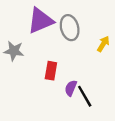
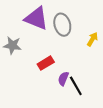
purple triangle: (41, 21) -> (36, 18), turned 45
red rectangle: (51, 71) -> (46, 63), turned 49

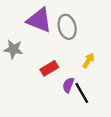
yellow arrow: (92, 39) -> (88, 60), moved

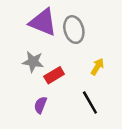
gray star: (13, 49) -> (33, 62), moved
purple semicircle: (68, 85) -> (40, 105), moved

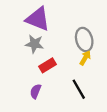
gray ellipse: (74, 30) -> (84, 40), moved
gray star: (33, 62) -> (34, 44), moved

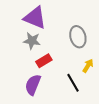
yellow arrow: (85, 58) -> (88, 66), moved
purple semicircle: (36, 91) -> (33, 85), size x1.5

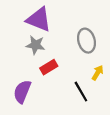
purple semicircle: (33, 85) -> (22, 92), moved

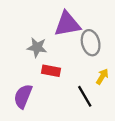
purple triangle: (39, 19) -> (67, 24), moved, turned -32
red rectangle: (49, 67) -> (51, 71), turned 42

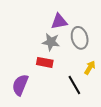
purple triangle: (67, 24) -> (59, 21), size x0.7
gray star: (37, 47) -> (51, 42), moved

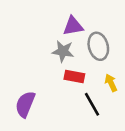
red rectangle: (45, 62) -> (74, 77), moved
yellow arrow: (90, 68) -> (111, 83), turned -56

